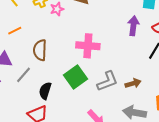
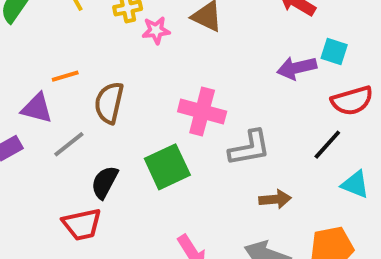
purple arrow: (133, 26) -> (297, 68), moved, turned -120
orange line: (15, 31) -> (65, 76), moved
gray L-shape: (107, 81) -> (249, 148), moved

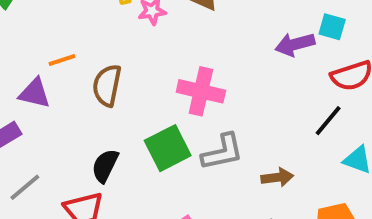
gray line: (69, 144) -> (25, 187), moved
gray L-shape: (249, 148) -> (222, 152), moved

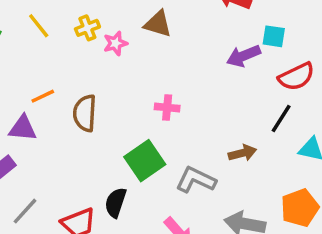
pink cross: (201, 91) -> (167, 107), size x0.6
gray L-shape: (222, 152) -> (196, 180), moved, turned -135
black semicircle: (105, 166) -> (116, 203), moved
brown arrow: (277, 177) -> (242, 153), moved

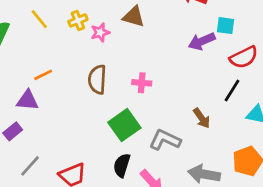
brown semicircle: (85, 113) -> (97, 80), moved
brown arrow: (242, 153) -> (202, 118), turned 70
black semicircle: (116, 203) -> (122, 165), moved

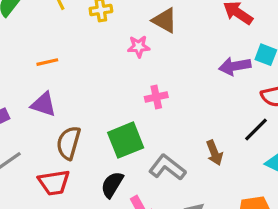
pink star: (100, 32) -> (139, 47), moved
brown semicircle: (97, 80) -> (69, 143), moved
pink cross: (142, 83) -> (156, 97), turned -30
purple triangle: (27, 100) -> (44, 104), moved

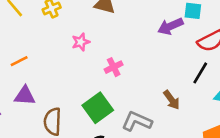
pink star: (139, 47) -> (81, 42), moved

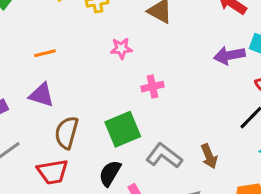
brown arrow: (172, 100) -> (209, 156), moved

